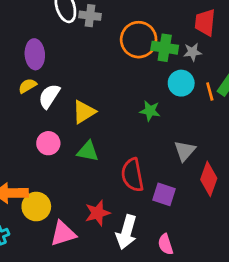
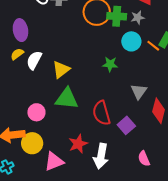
orange line: (210, 92) -> (153, 46), turned -32
pink circle: (48, 143) -> (36, 112), moved
green triangle: (88, 151) -> (67, 99), size x1.4
purple square: (164, 194) -> (126, 125), turned 36
pink semicircle: (166, 244) -> (144, 159), moved

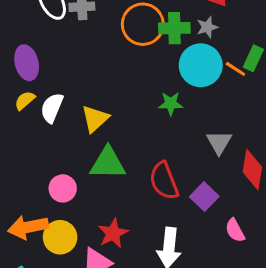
cyan circle: (131, 41) -> (201, 65), size x1.4
red star: (78, 144) -> (113, 233), moved
pink semicircle: (144, 159) -> (235, 230), moved

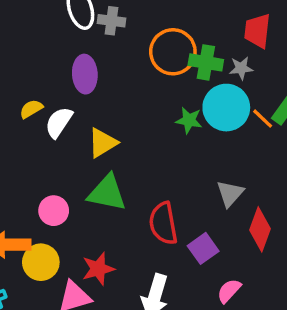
purple ellipse: (27, 63) -> (85, 74), moved
green star: (171, 104) -> (189, 120), moved
pink semicircle: (235, 230) -> (229, 291), turned 60

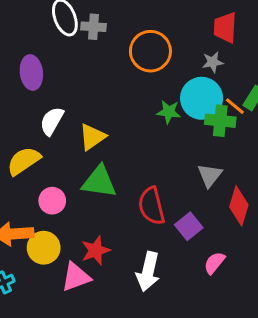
green cross: (206, 62) -> (220, 121), moved
purple ellipse: (85, 74) -> (31, 72), moved
yellow semicircle: (31, 109) -> (24, 161), moved, size x1.6

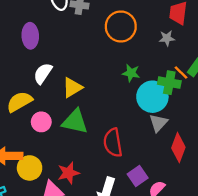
cyan circle: (202, 98) -> (152, 97), moved
pink circle: (52, 201) -> (41, 122), moved
purple square: (189, 226) -> (138, 176), moved

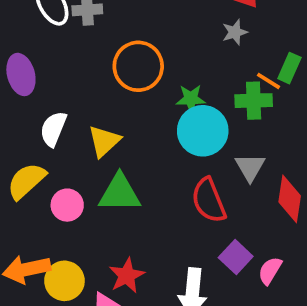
orange circle: (121, 26) -> (138, 66), moved
cyan circle: (152, 97) -> (203, 131), moved
red semicircle: (113, 143) -> (209, 200), moved

